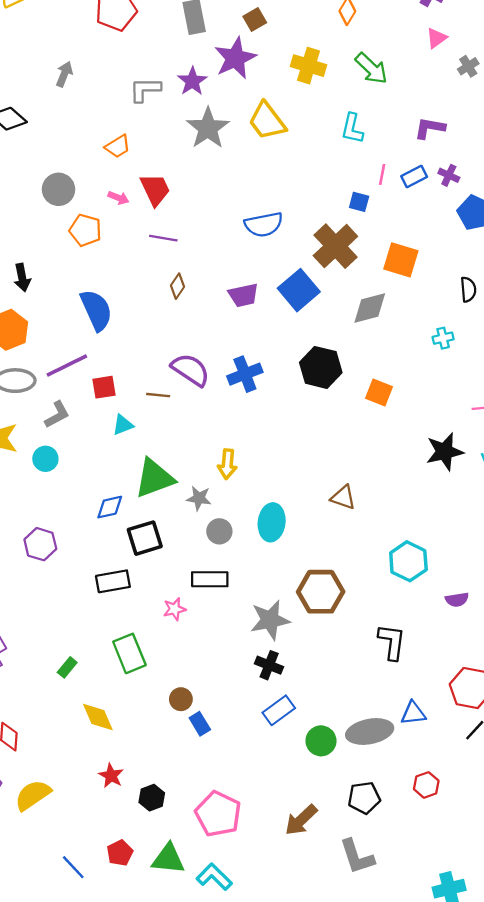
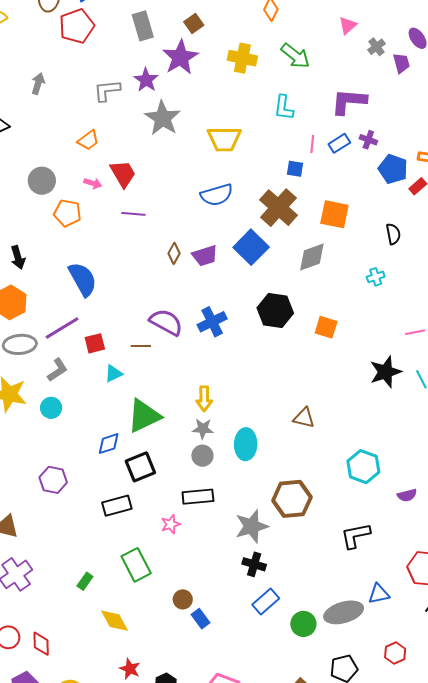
yellow trapezoid: (267, 121) -> (224, 139), moved, turned -48
purple L-shape: (430, 128) -> (349, 101), size x1.4
brown diamond: (178, 286) -> (174, 253), moved
gray star: (199, 498) -> (203, 429), moved
black L-shape: (392, 642) -> (356, 536), turned -104

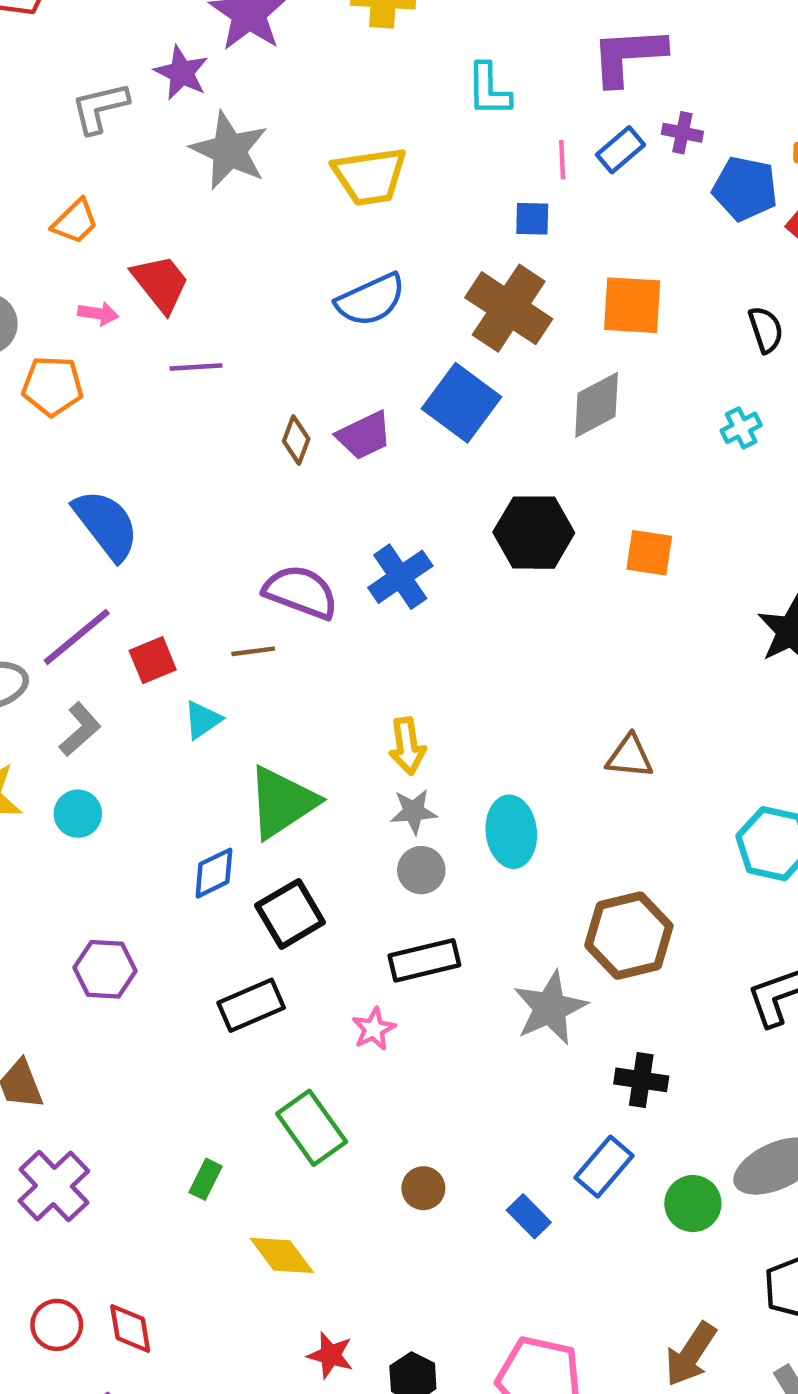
black cross: (254, 564) -> (641, 1080), moved
blue rectangle: (200, 619) -> (529, 1216), moved

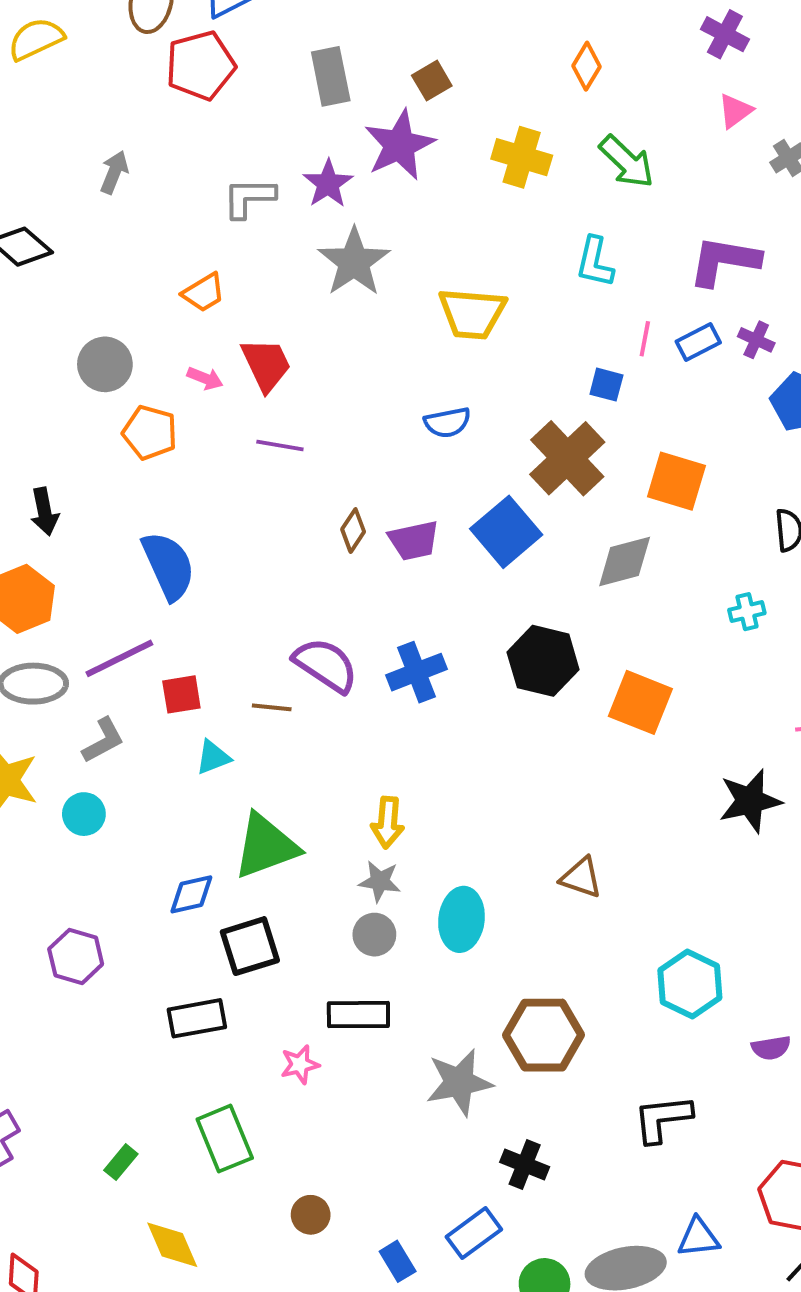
blue semicircle: (371, 300) -> (447, 422), size x0.7
orange square: (649, 553) -> (640, 702), size x1.4

